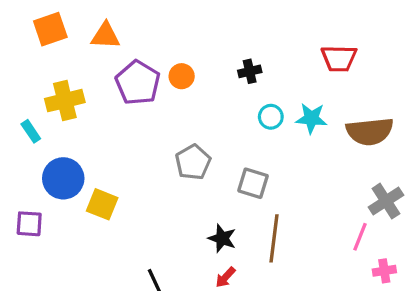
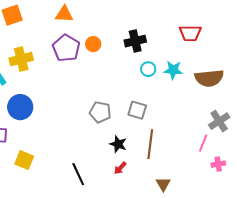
orange triangle: (105, 36) -> (64, 14), moved
black cross: (250, 71) -> (135, 41), size x1.5
gray pentagon: (193, 162) -> (100, 112), moved, turned -30
yellow square: (102, 204) -> (24, 160), moved

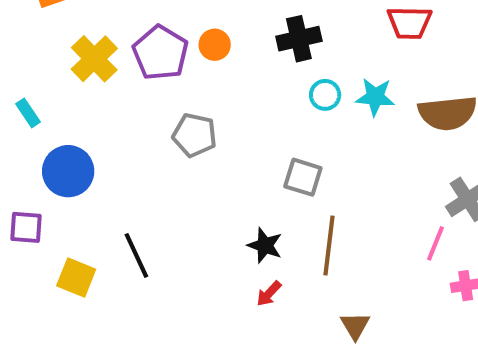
yellow cross: (21, 59) -> (94, 59), moved, turned -30
gray pentagon: (100, 112) -> (195, 135), moved
black line: (78, 174) -> (136, 255), moved

